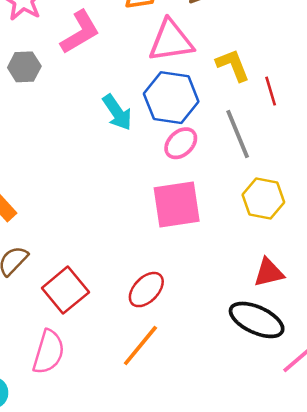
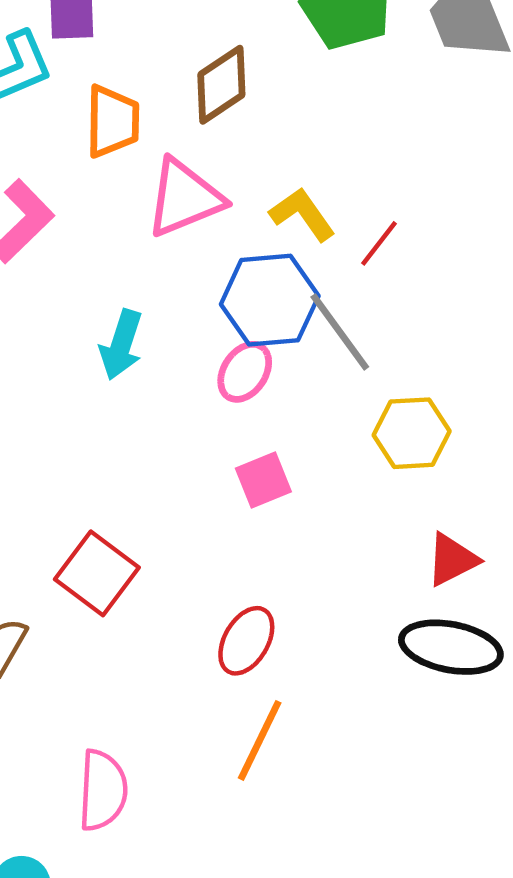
red line: (271, 91) -> (379, 243), turned 68
blue hexagon: (171, 98) -> (270, 300), moved
cyan arrow: (117, 112) -> (121, 345), turned 66
pink square: (177, 204) -> (263, 480), size x0.6
red square: (65, 290) -> (97, 573), moved

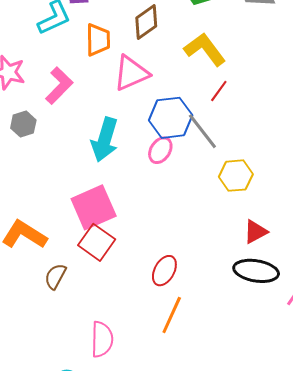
yellow L-shape: (302, 214) -> (205, 49), moved, size x1.4
cyan arrow: (121, 345) -> (105, 140), size x1.4
pink square: (263, 480) -> (94, 207), moved, size x1.8

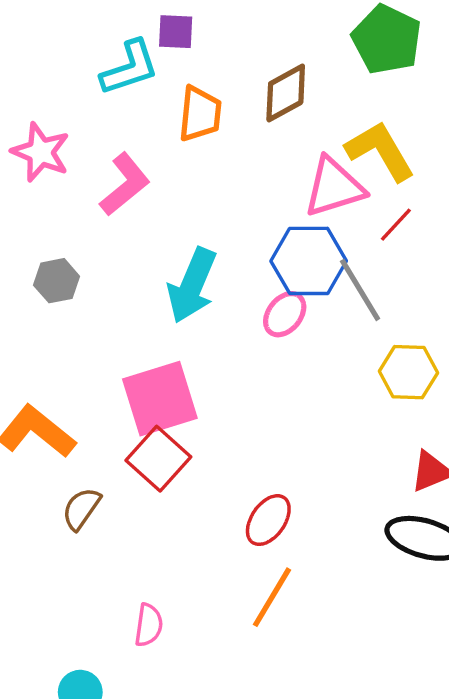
pink triangle: (131, 73) -> (334, 187), moved
gray hexagon: (23, 124) -> (57, 281), moved
pink semicircle: (102, 339) -> (149, 625), size x0.7

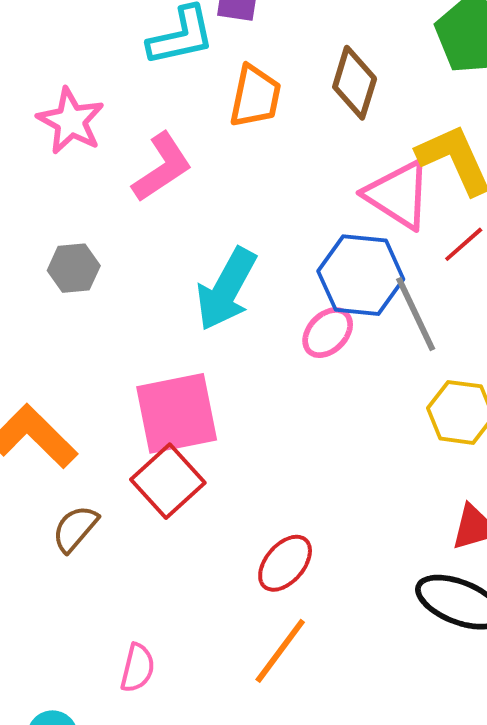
brown diamond: (286, 93) -> (355, 83), turned -50
pink triangle: (334, 187) -> (398, 195), turned 44

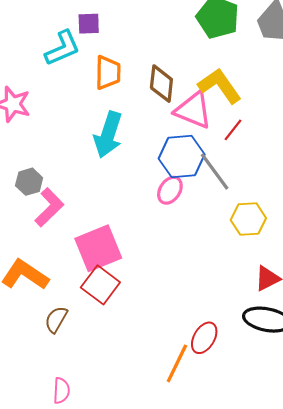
brown diamond: (355, 83) -> (161, 84), moved
pink L-shape: (162, 167) -> (49, 207), moved
cyan arrow: (226, 289) -> (108, 135), moved
red ellipse: (285, 563) -> (204, 338), moved
pink semicircle: (138, 668) -> (61, 391), moved

